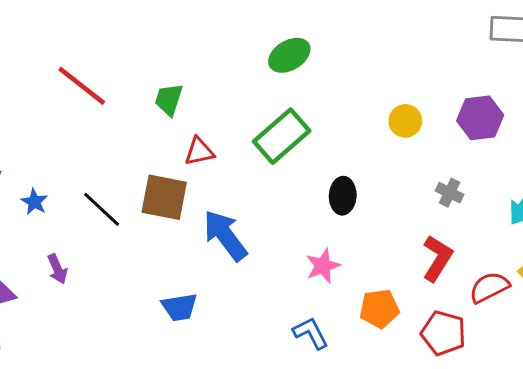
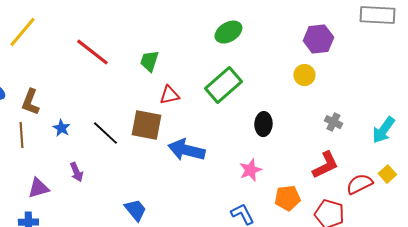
purple hexagon: (480, 118) -> (318, 39), moved
blue arrow: (225, 235) -> (186, 150), turned -39
red L-shape: (437, 258) -> (325, 165), turned 32
blue trapezoid: (179, 307) -> (135, 210), moved, turned -120

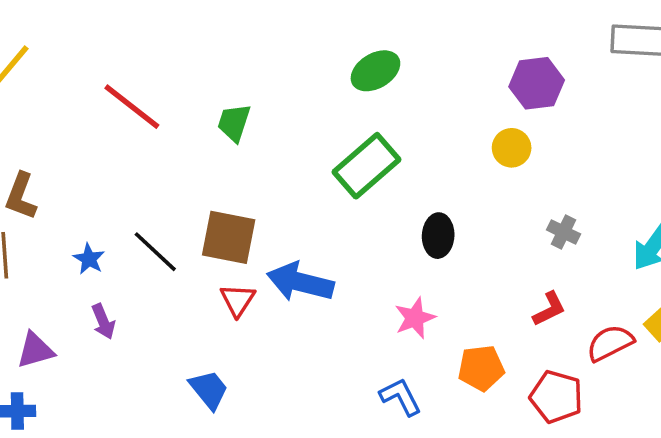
red triangle: (169, 95) -> (238, 300), moved, turned -45
blue star: (61, 128) -> (89, 259), moved
red L-shape: (325, 165) -> (549, 309), size x0.7

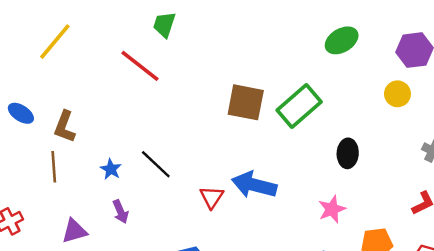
green ellipse: (375, 71) -> (342, 40), moved
green trapezoid: (234, 123) -> (164, 25), moved
brown square: (229, 237) -> (246, 102), moved

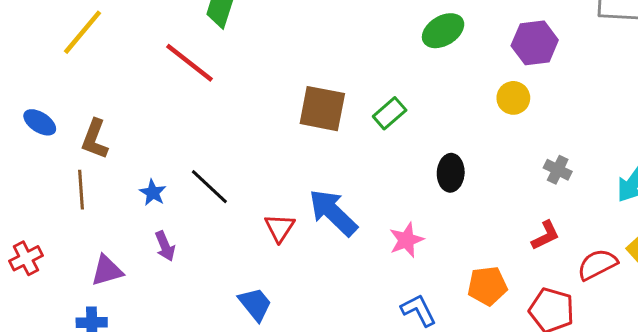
green rectangle: (299, 106) -> (390, 113), size x0.6
blue arrow: (254, 185) -> (333, 212), turned 30
pink star: (332, 209) -> (406, 240), moved

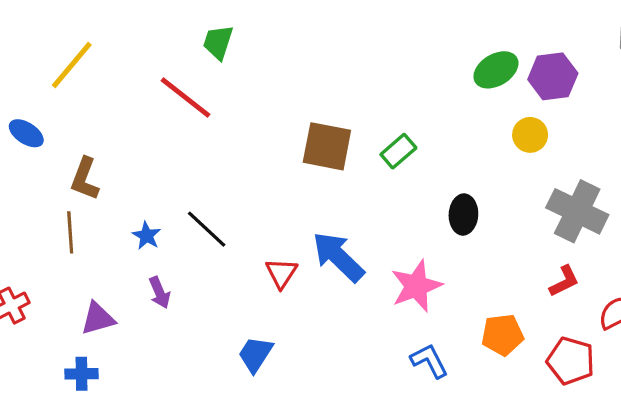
green ellipse: (443, 31) -> (496, 70), moved
blue ellipse: (40, 122) -> (26, 133), moved
gray cross: (558, 170) -> (577, 211), size x2.0
pink star: (406, 240) -> (416, 286), size x1.4
blue trapezoid: (255, 304) -> (255, 354), turned -108

